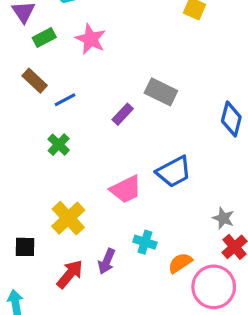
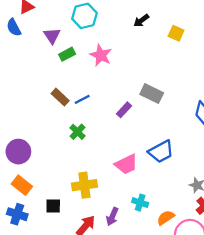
brown rectangle: (35, 81) -> (60, 97), moved
yellow cross: (68, 218) -> (84, 185), turned 35

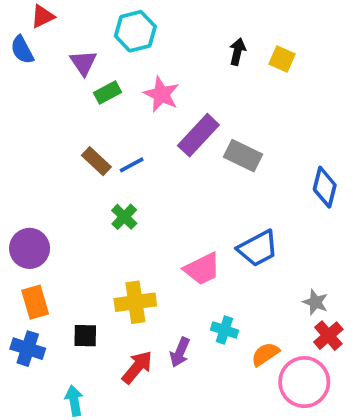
black arrow: (141, 21) -> (237, 52), moved, turned 140
purple rectangle: (124, 110) -> (198, 135), moved, size x1.6
orange rectangle: (22, 185) -> (35, 302), turned 36

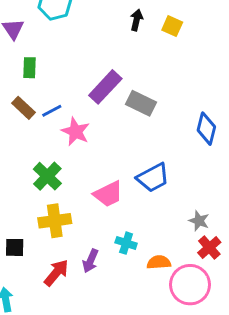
green rectangle: (108, 92) -> (29, 68), moved, turned -60
pink star: (161, 94) -> (76, 132), moved
green cross: (124, 217) -> (47, 176), moved, size x1.4
orange semicircle: (265, 354) -> (159, 262), turned 30

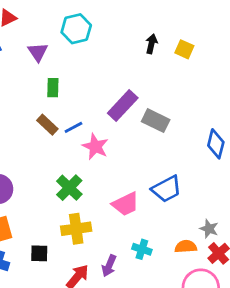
orange semicircle: (159, 262) -> (186, 247), moved

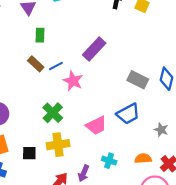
gray rectangle: (156, 121) -> (138, 80), moved
gray star: (209, 229) -> (161, 130), moved
black square: (39, 253) -> (29, 153), moved

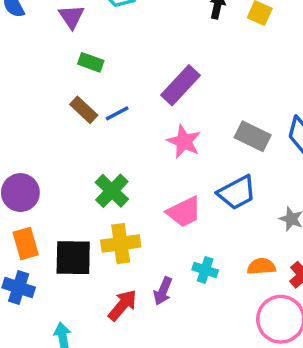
green rectangle: (40, 35) -> (91, 62), turned -72
pink star: (73, 81) -> (184, 142), moved
black square: (29, 153) -> (73, 258), size x1.6

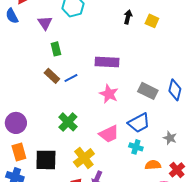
green rectangle: (91, 62) -> (56, 49), turned 56
purple rectangle: (180, 85) -> (107, 62), turned 50
yellow cross: (121, 244) -> (84, 158), moved, turned -30
cyan cross: (205, 270) -> (136, 147), moved

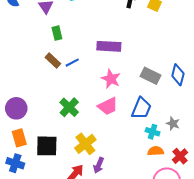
blue trapezoid: (139, 123) -> (141, 108), turned -40
pink trapezoid: (109, 134) -> (108, 106), moved
cyan cross: (136, 147) -> (153, 132), moved

